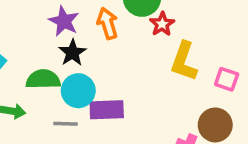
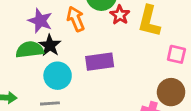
yellow L-shape: (184, 61) -> (149, 21), moved
green semicircle: (43, 79) -> (30, 50), moved
purple rectangle: (107, 110) -> (100, 62), moved

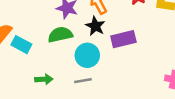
black star: (50, 45) -> (95, 26), moved

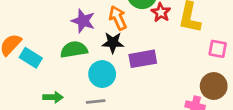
black star: (95, 26) -> (113, 43), turned -30

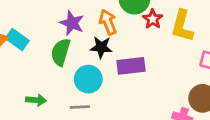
green semicircle: (74, 50) -> (61, 52), turned -68
cyan rectangle: (31, 58) -> (17, 40), moved

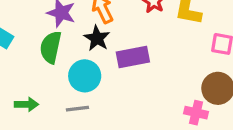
black star: (101, 47) -> (97, 38), turned 30

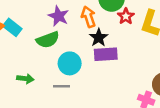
black star: (97, 38) -> (99, 38), moved
green semicircle: (51, 47) -> (48, 40), turned -130

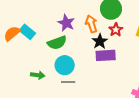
red star: (126, 16) -> (116, 30), moved
cyan circle: (70, 63) -> (65, 65), moved

